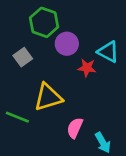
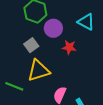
cyan triangle: (108, 52) -> (86, 22), moved
gray square: (23, 57) -> (31, 45), moved

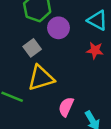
red star: (69, 47) -> (95, 50), moved

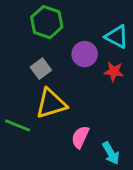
purple circle: (58, 28) -> (85, 54), moved

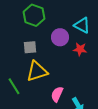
gray square: (41, 69) -> (30, 47), turned 32
green line: (18, 125) -> (14, 86), turned 36

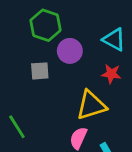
purple circle: (60, 37) -> (70, 51), moved
yellow triangle: (37, 71) -> (91, 105), moved

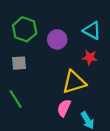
green hexagon: (46, 25) -> (25, 29), moved
gray square: (40, 71) -> (19, 63), moved

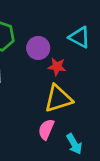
red star: (90, 57) -> (57, 67), moved

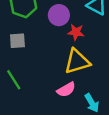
pink semicircle: (46, 129) -> (66, 90), turned -144

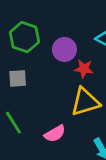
pink semicircle: (66, 90) -> (55, 134), moved

